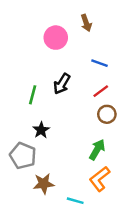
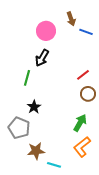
blue line: (100, 63) -> (86, 32), moved
black arrow: (62, 84) -> (42, 58), moved
cyan line: (75, 201) -> (54, 165), moved

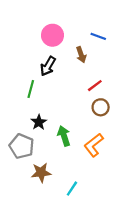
brown arrow: (71, 19) -> (81, 55), moved
green arrow: (80, 123) -> (64, 136), moved, turned -48
orange L-shape: (82, 147) -> (94, 145), moved
cyan line: (54, 165) -> (72, 189), moved, turned -72

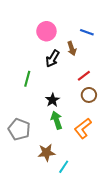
black arrow: (48, 66) -> (53, 59), moved
black star: (39, 122) -> (53, 100), moved
brown star: (41, 173) -> (46, 153), moved

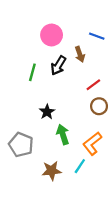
green line: (27, 79) -> (32, 72), moved
black star: (53, 100) -> (47, 112), moved
cyan line: (64, 167) -> (80, 166), moved

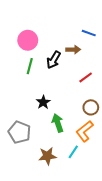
pink circle: (52, 35) -> (28, 40), moved
brown arrow: (80, 54) -> (73, 50), turned -72
brown circle: (99, 106) -> (91, 107), moved

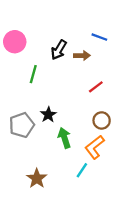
pink circle: (28, 40) -> (15, 42), moved
black arrow: (54, 60) -> (59, 50), moved
gray pentagon: (19, 132) -> (22, 125), moved, turned 30
brown star: (47, 156) -> (37, 178), moved, turned -30

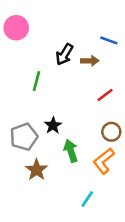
pink circle: (15, 42) -> (16, 28), moved
cyan line: (82, 170) -> (87, 199), moved
brown star: (37, 178) -> (36, 170), moved

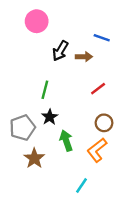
pink circle: (16, 28) -> (37, 21), moved
green line: (36, 81) -> (45, 90), moved

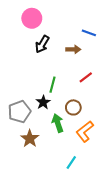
black arrow: (60, 51) -> (42, 44), moved
green line: (45, 90) -> (53, 85), moved
brown circle: (104, 123) -> (73, 107), moved

